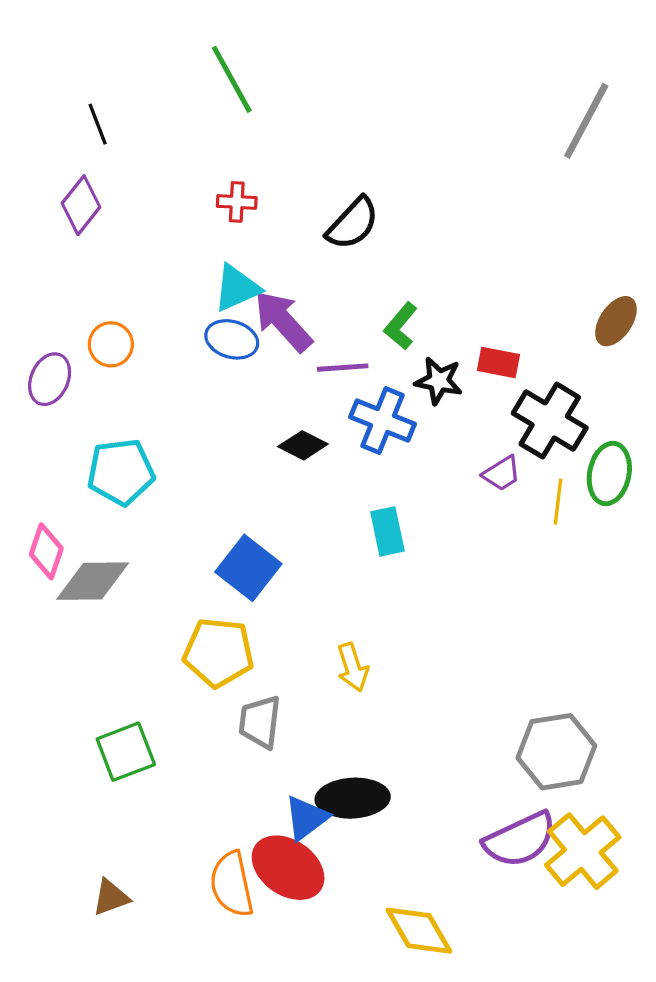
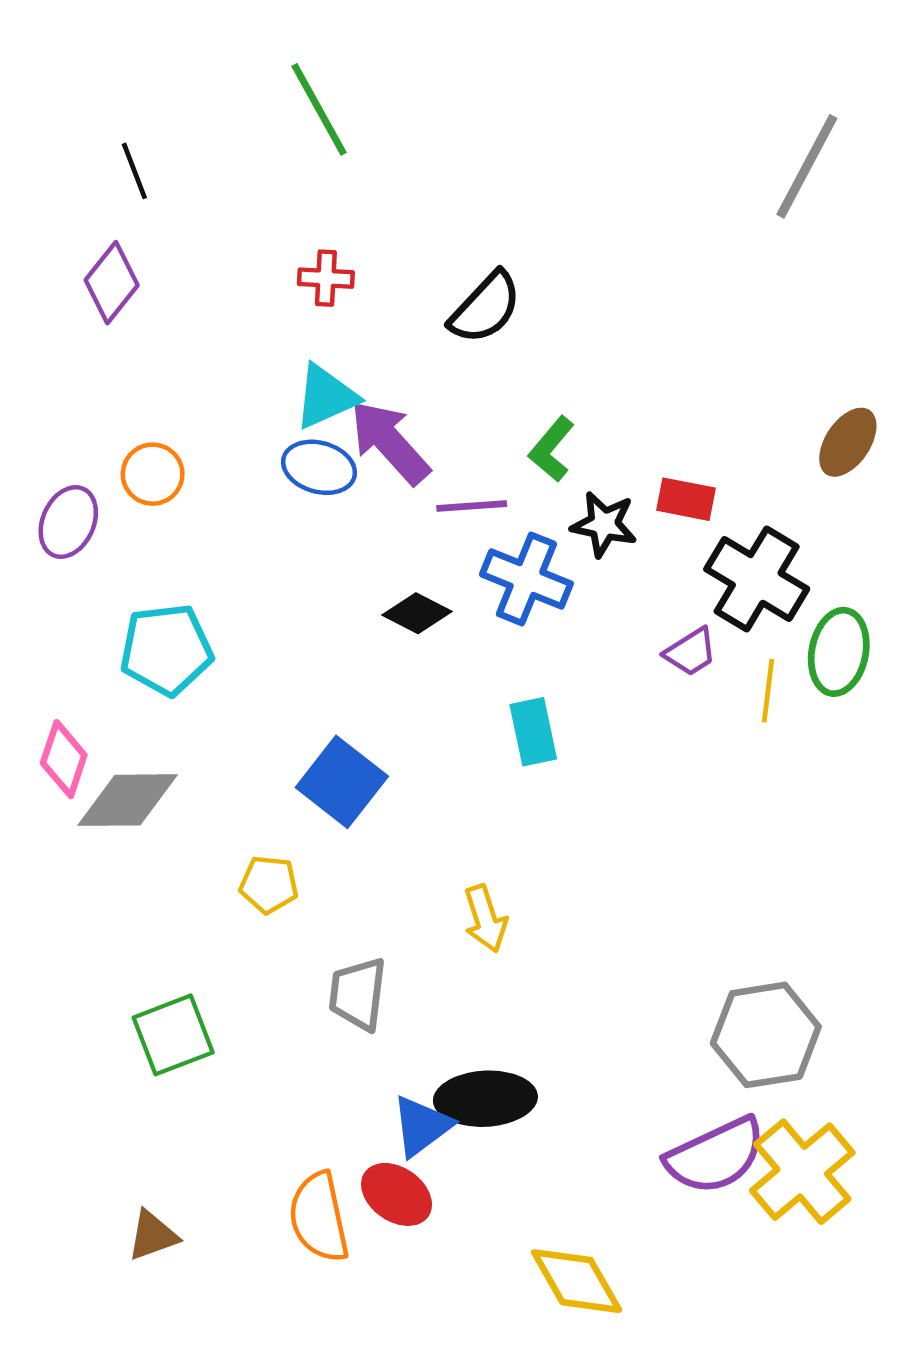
yellow pentagon: (218, 652) -> (269, 884), moved, size x0.6
red ellipse: (288, 868) -> (397, 1194), size x0.7

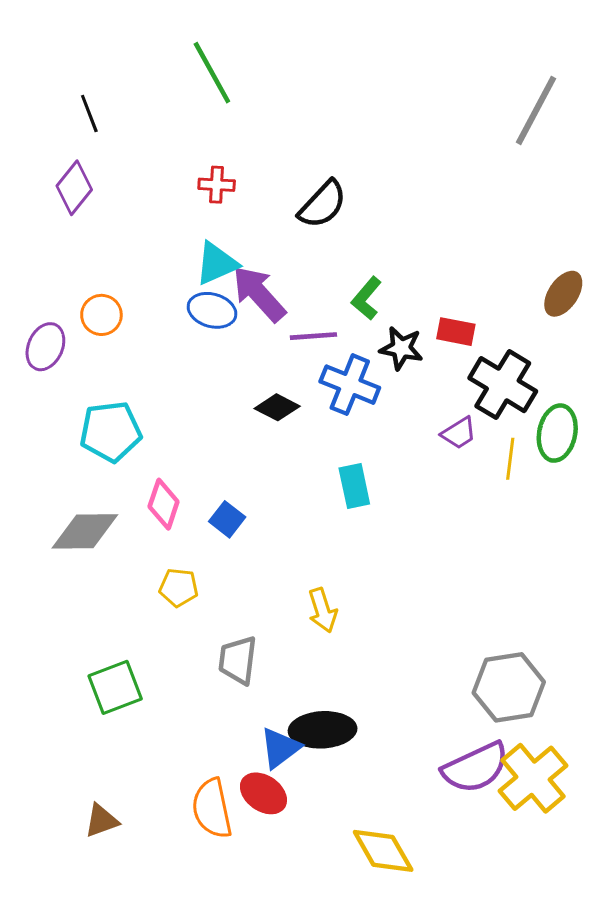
pink diamond: (64, 759) -> (164, 504), moved
blue square: (342, 782) -> (227, 519), size x0.6

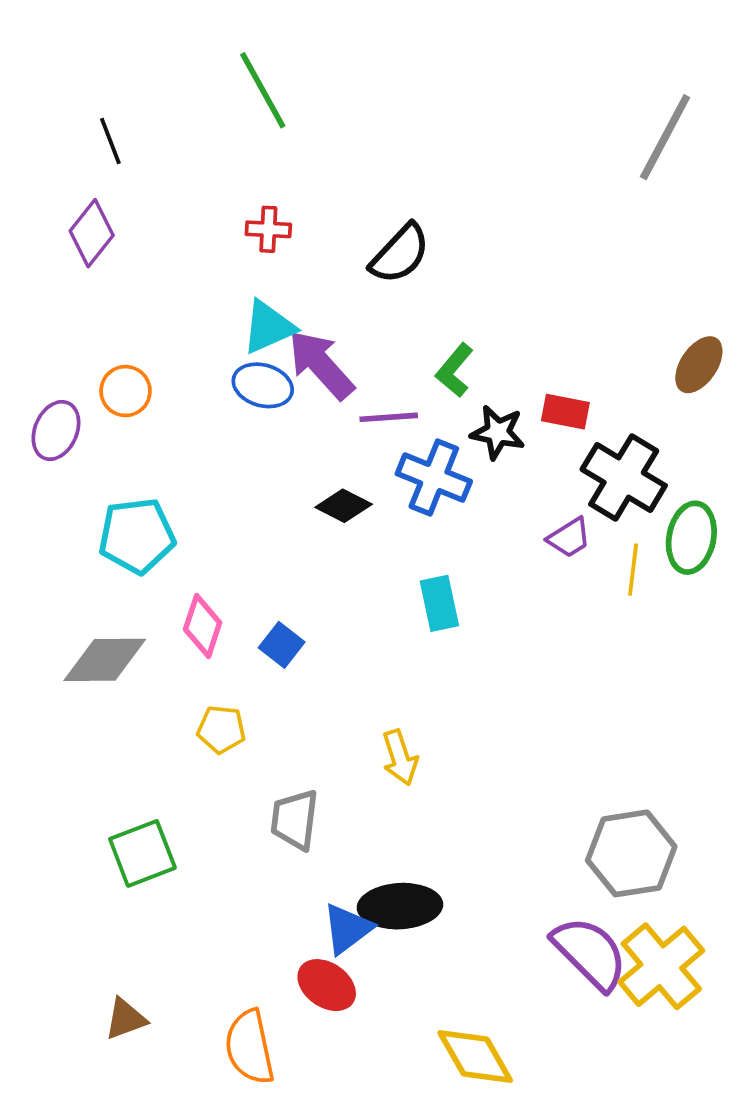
purple semicircle: (475, 768) -> (590, 953), turned -110
orange semicircle: (212, 809) -> (250, 1047), moved

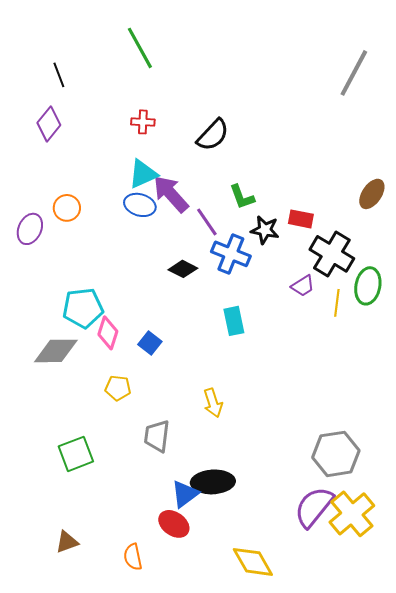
green L-shape: (454, 370) -> (242, 197), turned -60
purple line: (389, 417) -> (207, 222), turned 60
cyan pentagon: (137, 536) -> (83, 308), moved
purple semicircle: (590, 953) -> (314, 507), turned -96
orange semicircle: (250, 1047) -> (133, 557), size x0.7

